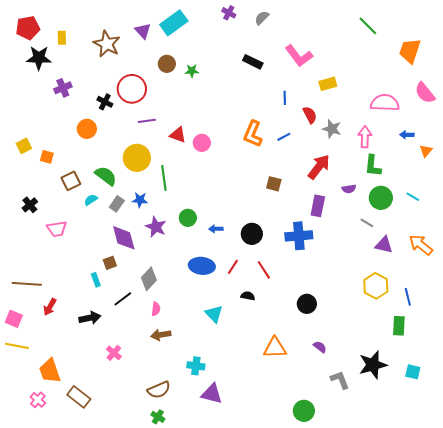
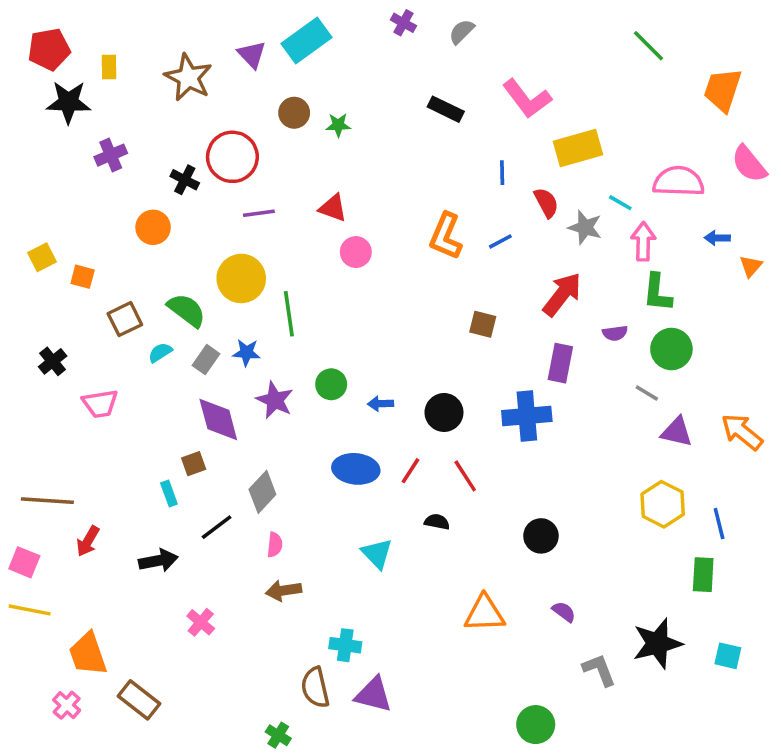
yellow rectangle: (328, 84) -> (578, 148), size x1.5
red triangle: (178, 135) -> (333, 208), moved
cyan line: (413, 197) -> (620, 203), moved
brown semicircle: (159, 390) -> (315, 688), moved, turned 100

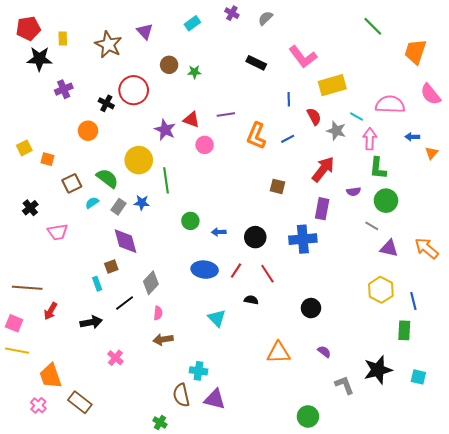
cyan rectangle: (306, 40) -> (192, 23), moved, size x0.6
purple line: (259, 213) -> (226, 114), moved
purple star: (275, 400) -> (165, 130), moved

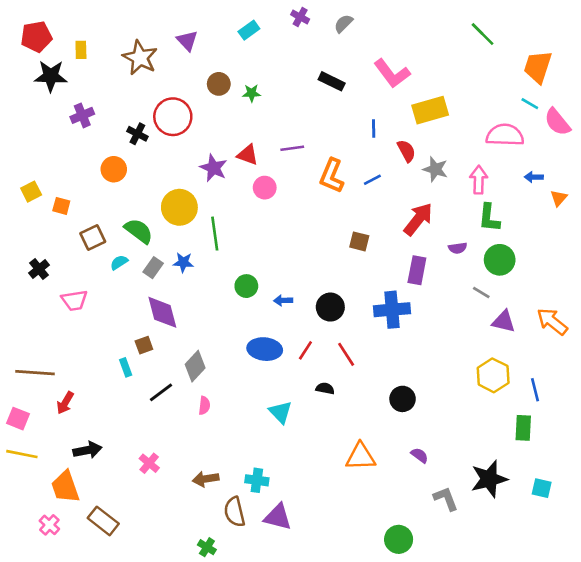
cyan line: (357, 117) -> (530, 104), moved
black arrow: (91, 322) -> (88, 450), moved
brown arrow: (163, 339) -> (206, 479), moved

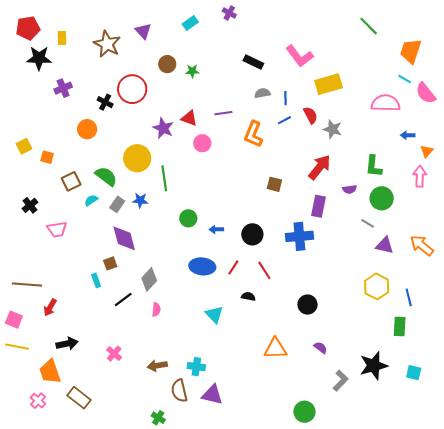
gray semicircle: (343, 24) -> (262, 93), moved, turned 35
blue line: (372, 180) -> (284, 120), moved
pink arrow: (479, 180) -> (420, 176), moved
gray L-shape: (446, 499) -> (341, 381), turned 65

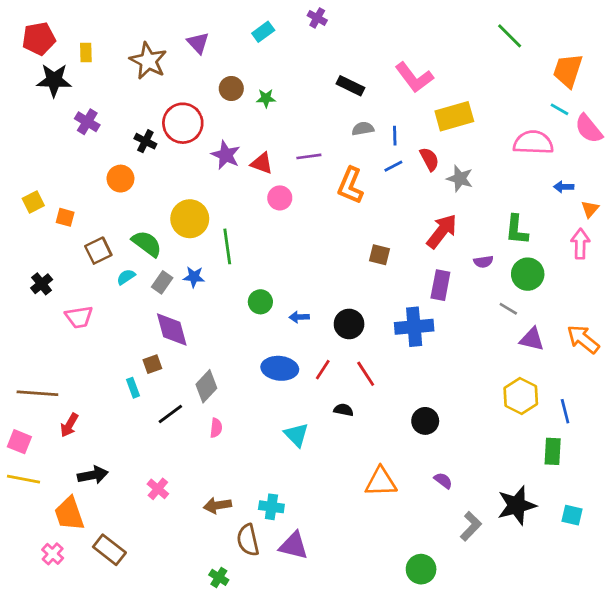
purple cross: (63, 88) -> (87, 122), turned -36
purple star: (163, 128) -> (226, 155), moved

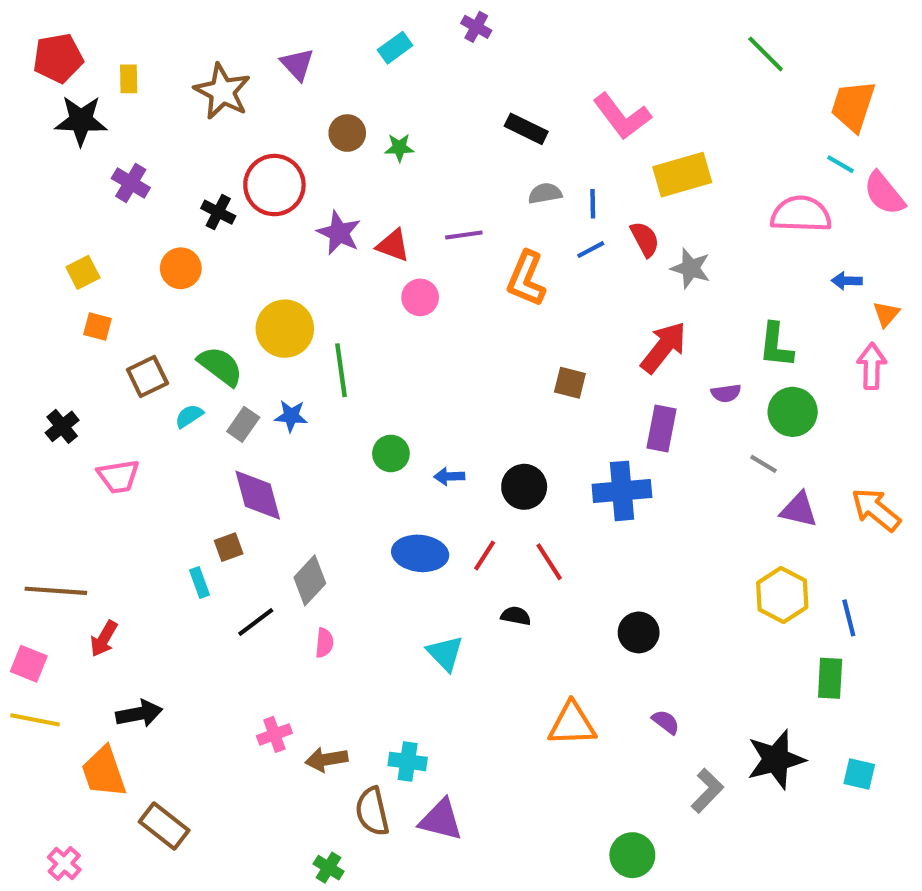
yellow square: (33, 202) -> (83, 272), moved
pink cross: (158, 489) -> (274, 734), moved, turned 30
pink cross: (53, 554) -> (64, 863), moved

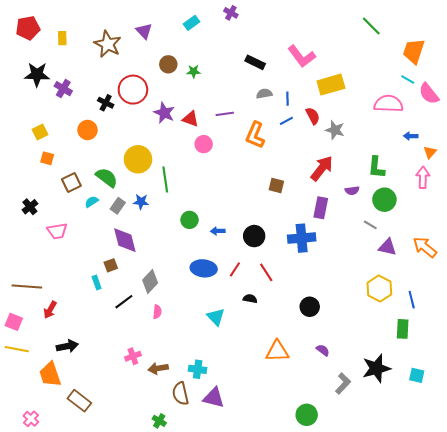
black star: (81, 121) -> (37, 74), moved

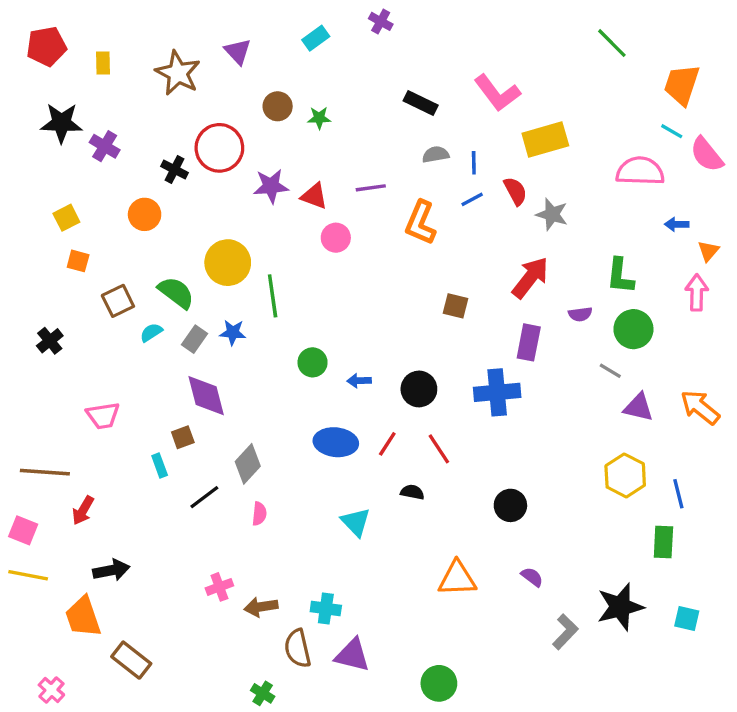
purple star: (164, 113) -> (271, 186), turned -30
pink trapezoid: (57, 231) -> (103, 416), moved
green circle: (307, 415) -> (439, 683), moved

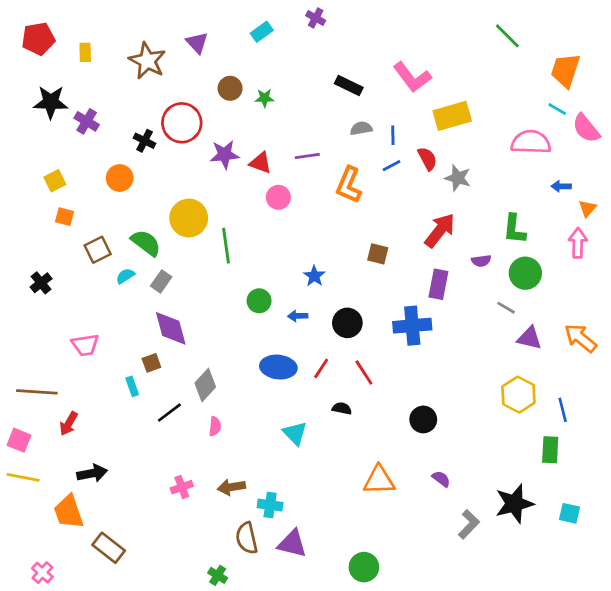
blue star: (233, 332) -> (314, 276), moved, turned 30
brown arrow: (261, 607) -> (231, 487), moved

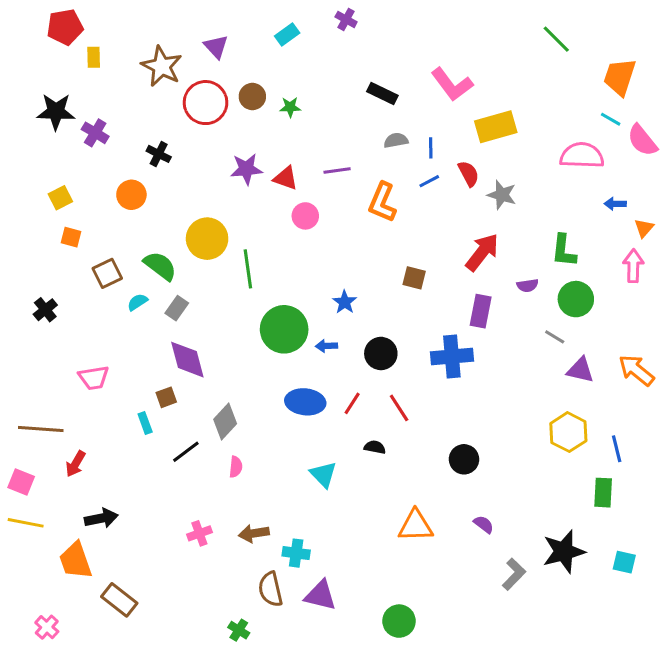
red pentagon: (38, 39) -> (65, 27), moved
red circle: (182, 123) -> (206, 103), moved
green circle: (259, 301) -> (284, 329), size x1.8

